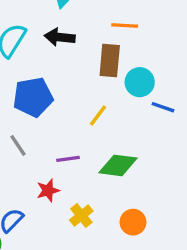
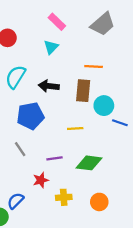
black arrow: (60, 37) -> (49, 86), moved
yellow line: (98, 115) -> (75, 129), turned 49
yellow cross: (81, 215) -> (64, 197), turned 35

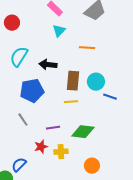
cyan triangle: (51, 47) -> (59, 31), moved
brown rectangle: (83, 91) -> (73, 81), moved
yellow cross: (64, 197) -> (61, 152), moved

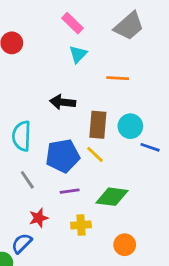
cyan semicircle: (19, 57) -> (22, 136), moved, turned -30
blue pentagon: (32, 91) -> (63, 156), moved
yellow line: (71, 102) -> (95, 154), turned 48
red star: (41, 147) -> (39, 218), moved

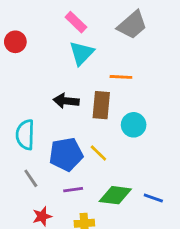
cyan triangle: (78, 54) -> (82, 53), size x1.4
brown rectangle: (98, 125) -> (101, 105), moved
blue line: (150, 147) -> (153, 198), moved

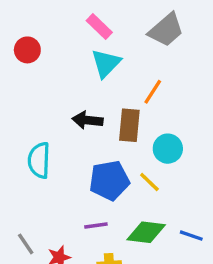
orange line: (121, 77) -> (153, 92), turned -60
yellow line: (98, 153) -> (149, 182), moved
blue pentagon: (66, 154) -> (109, 180), moved
gray line: (31, 178) -> (26, 244), moved

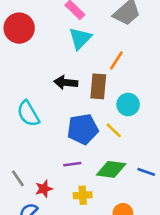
red circle: (27, 50) -> (19, 28), size x1.5
cyan semicircle: (39, 160) -> (28, 114), turned -32

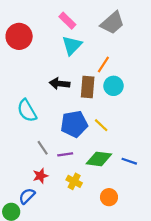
cyan circle: (128, 105) -> (113, 86), moved
gray line: (18, 178) -> (43, 148), moved
yellow cross: (83, 195) -> (74, 181), turned 32

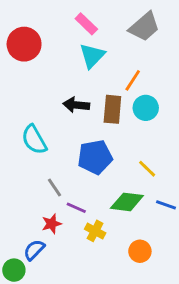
yellow line: (101, 125) -> (147, 169), moved
purple line: (65, 154) -> (76, 208), moved, turned 32

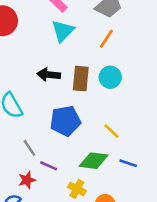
orange line: (133, 80) -> (106, 39), moved
yellow cross: (95, 231) -> (77, 189), moved

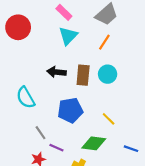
blue line: (128, 163) -> (131, 149), moved

